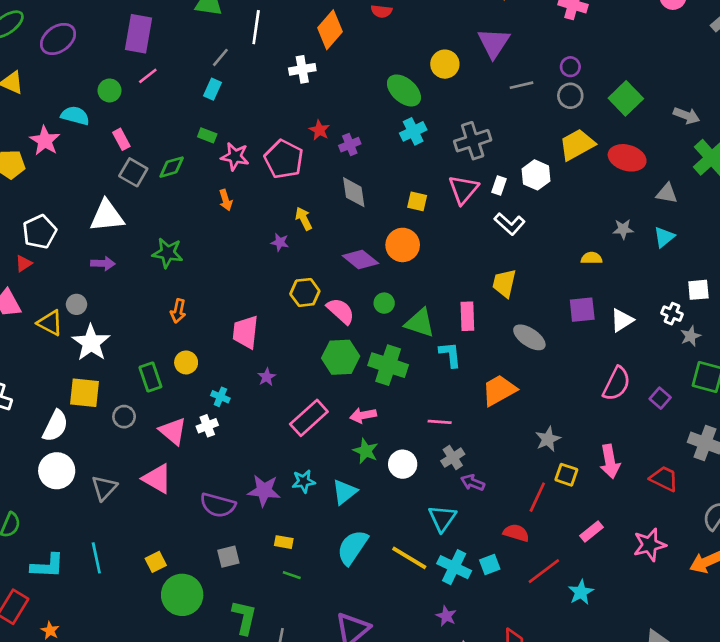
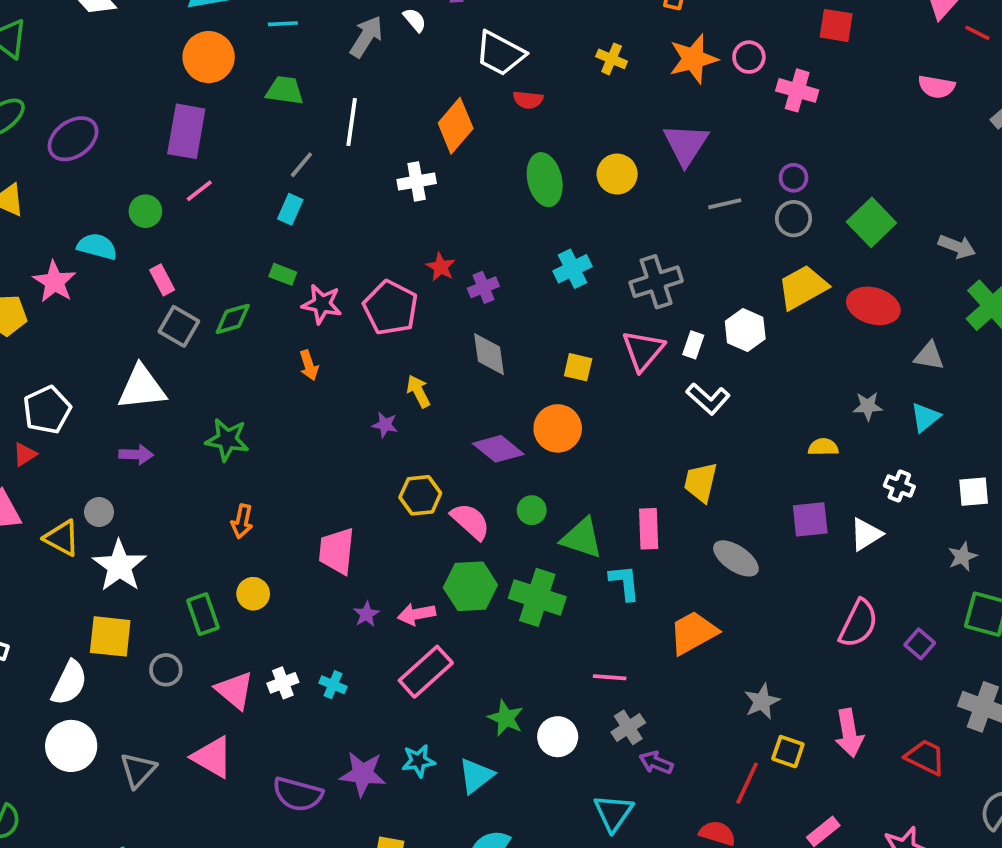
green ellipse: (404, 90) -> (545, 180), moved, turned 36
white cross: (672, 314) -> (899, 486), moved
cyan cross: (220, 397) -> (333, 685), moved
pink arrow: (363, 415) -> (417, 614), moved

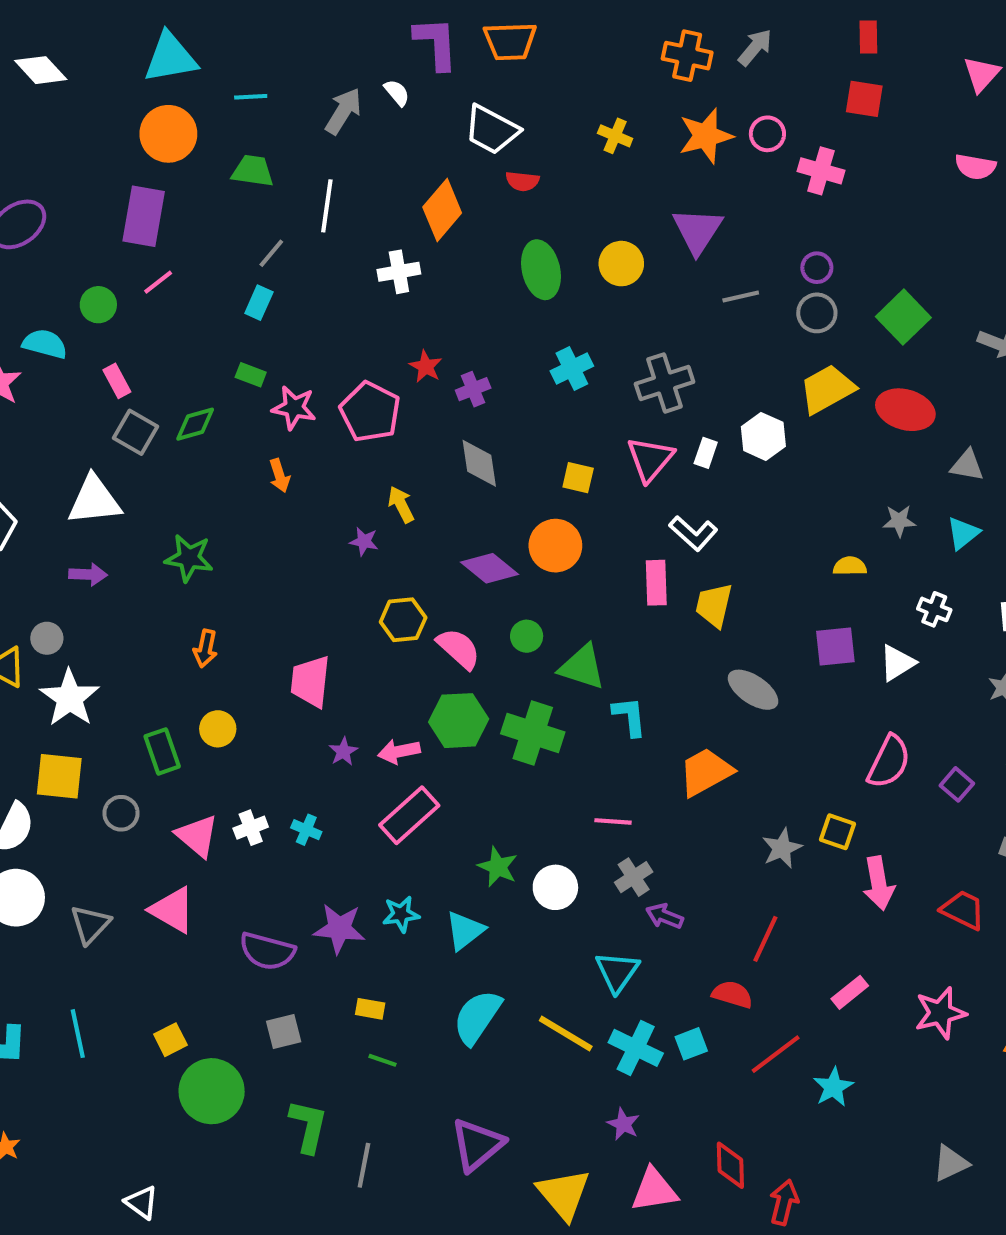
white L-shape: (708, 399) -> (693, 533), moved
pink rectangle: (649, 529) -> (656, 583), moved
yellow square: (788, 752) -> (837, 832), moved

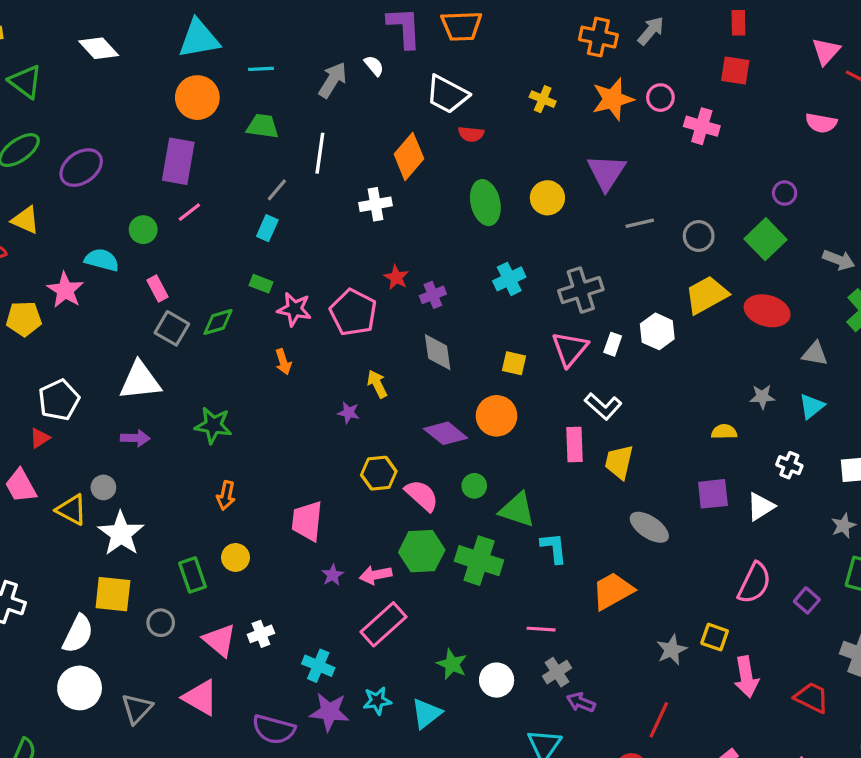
purple circle: (817, 268) -> (785, 193), moved
cyan cross: (306, 830) -> (318, 666), moved, size x1.4

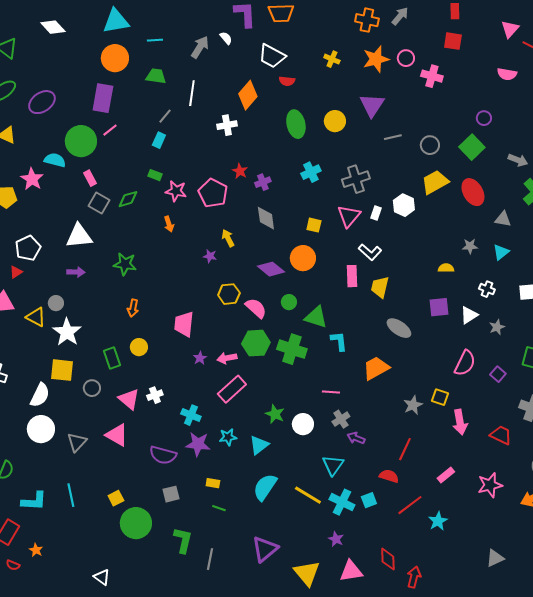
green circle: (143, 230) -> (81, 141), size x1.8
red ellipse: (767, 311) -> (473, 192), turned 44
gray star: (843, 526) -> (497, 327), moved

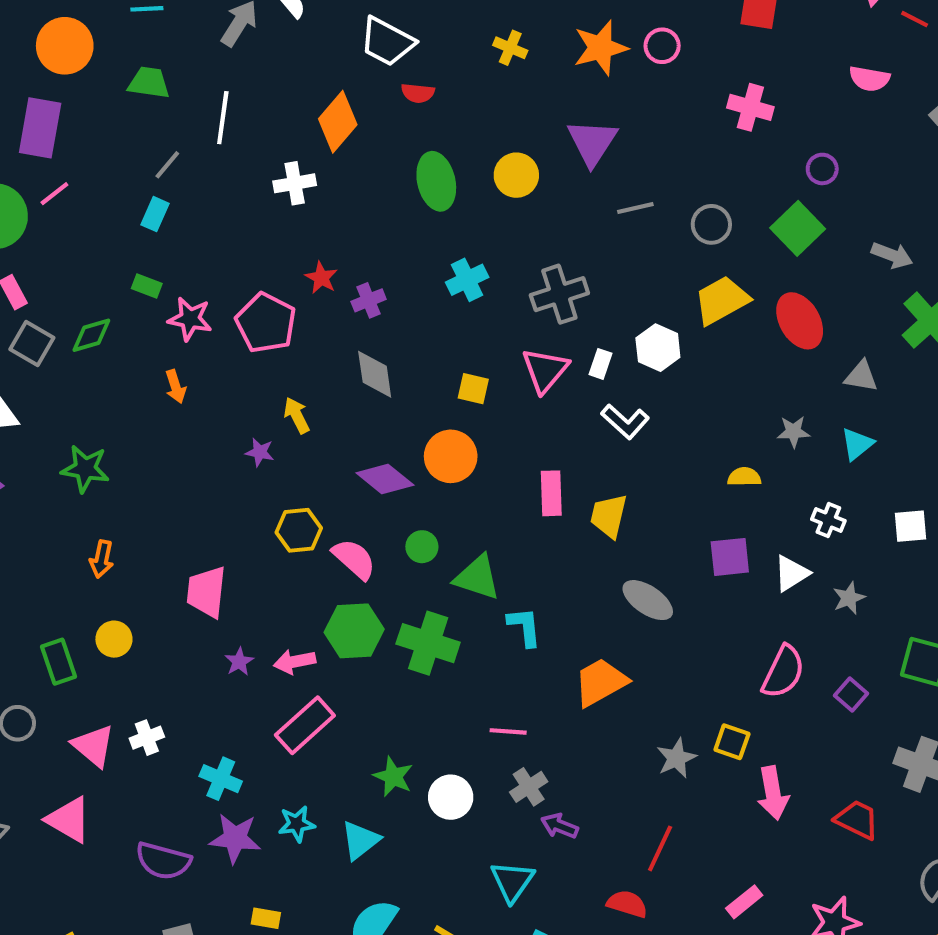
pink cross: (432, 76) -> (750, 107), moved
white L-shape: (370, 252) -> (625, 421), moved

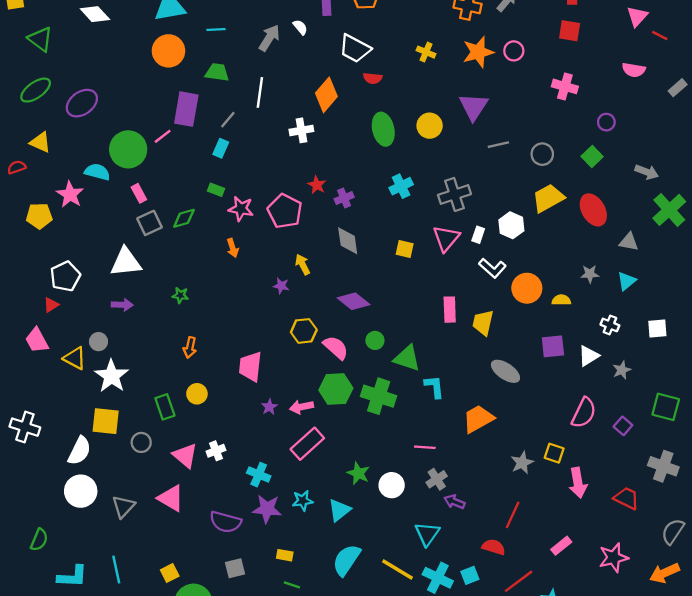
purple rectangle: (40, 128) -> (186, 109), moved
green square: (798, 228) -> (592, 156), size x0.7
gray square: (32, 343) -> (150, 223), turned 35
orange circle: (451, 456) -> (527, 288), moved
green star: (85, 469) -> (180, 295), size x0.6

